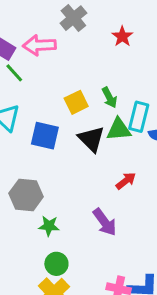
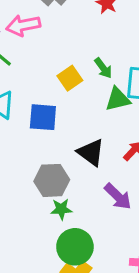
black triangle: (91, 139) -> (91, 152), moved
gray hexagon: (26, 195) -> (52, 180), moved
green circle: (56, 264) -> (75, 247), size x1.5

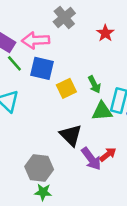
blue square: (43, 117) -> (42, 68), moved
black triangle: (91, 152) -> (71, 135), moved
purple arrow: (118, 196) -> (91, 159), moved

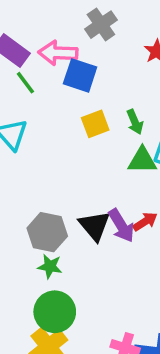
blue square: (42, 68) -> (80, 75), moved
black triangle: (71, 135) -> (95, 226), moved

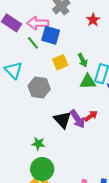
green line: (25, 83) -> (33, 43), moved
gray hexagon: (47, 232) -> (39, 88), moved

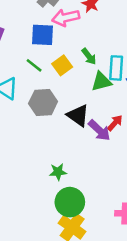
pink arrow: (38, 23) -> (66, 18), moved
green line: (33, 43) -> (34, 65), moved
black triangle: (62, 120) -> (78, 115), moved

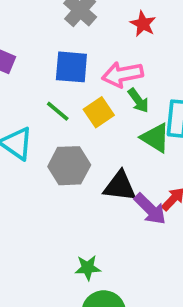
pink arrow: (66, 18) -> (122, 74), moved
green triangle: (101, 81) -> (155, 138), turned 45
black triangle: (78, 115) -> (120, 186), turned -30

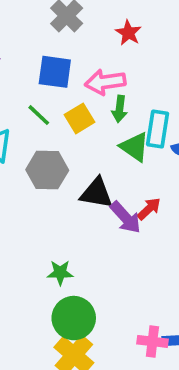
green arrow: (138, 101) -> (120, 109), turned 40

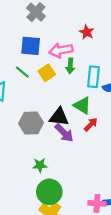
red star: (128, 33) -> (87, 32), moved
green triangle: (135, 147) -> (82, 106), moved
gray hexagon: (47, 170) -> (31, 123), moved
purple arrow: (125, 217) -> (64, 133), moved

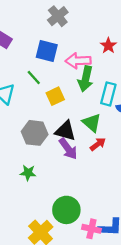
green arrow: (70, 66) -> (86, 79), size x1.5
yellow square: (47, 73) -> (55, 96), moved
green star: (40, 165) -> (28, 173), moved
green circle: (49, 192) -> (66, 210), moved

